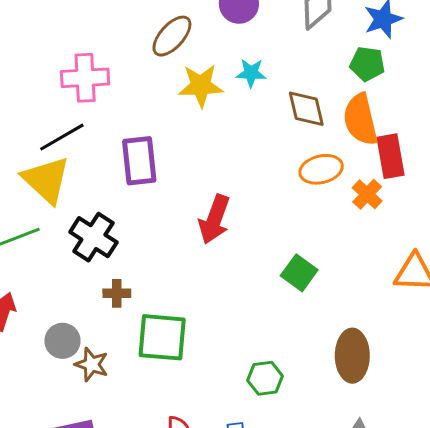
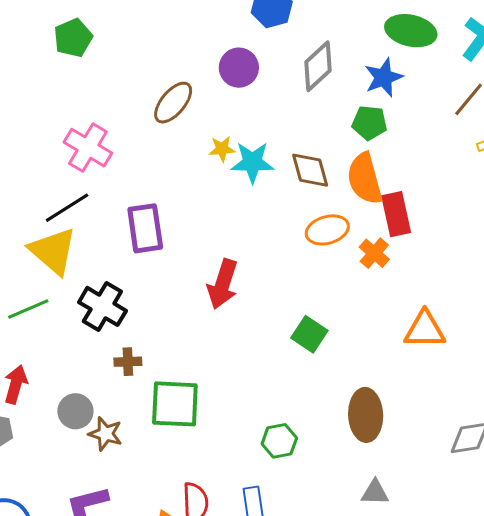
cyan star: (251, 73) -> (252, 162), moved, size x1.4
pink cross: (85, 78) -> (88, 148), turned 36
yellow star: (201, 86) -> (222, 149), moved, size x0.6

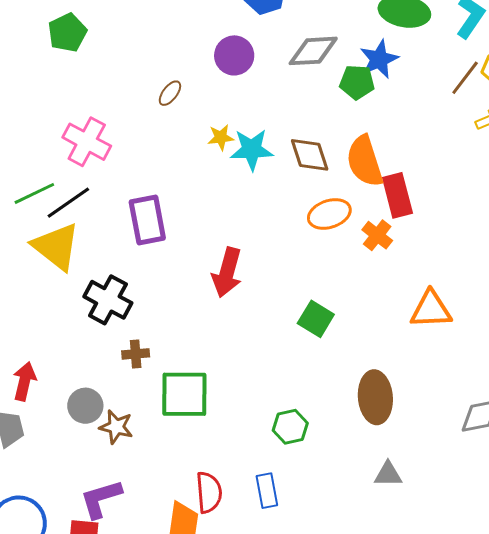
gray diamond: (318, 66) -> (313, 51), turned 42
brown ellipse: (173, 103) -> (170, 93), size x0.6
green pentagon: (369, 123) -> (357, 82), moved
green line: (28, 309) -> (34, 193), moved

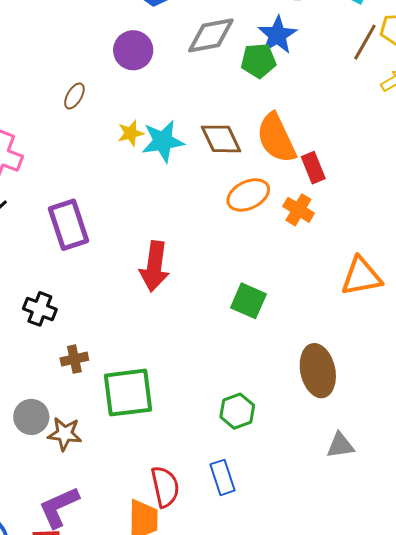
red rectangle: (397, 195) -> (313, 168), size x0.7
black cross: (108, 300) -> (40, 309), size x0.7

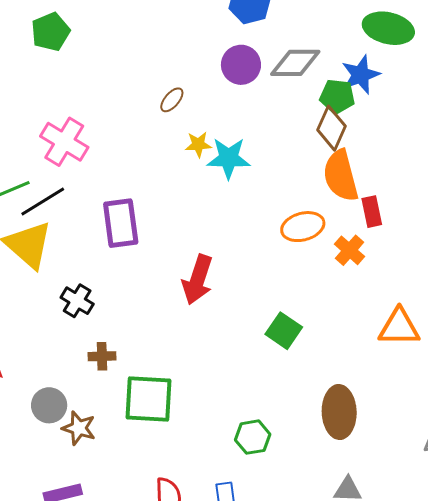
purple circle: (133, 50) -> (241, 65), moved
brown ellipse: (74, 96) -> (172, 100), moved
brown diamond: (221, 139) -> (331, 128), moved, turned 39

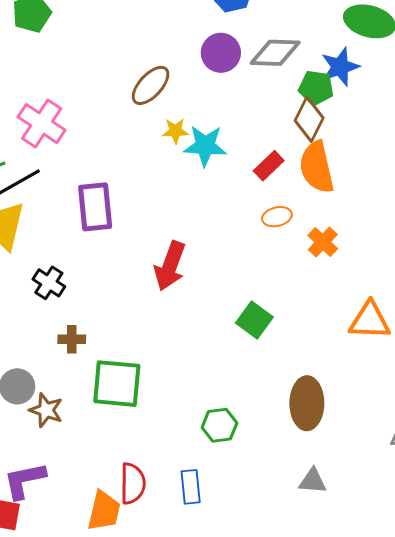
brown ellipse: (172, 100) -> (151, 85), size x1.6
red rectangle: (372, 212) -> (269, 166), moved, turned 56
orange ellipse: (303, 227) -> (277, 217), size x0.7

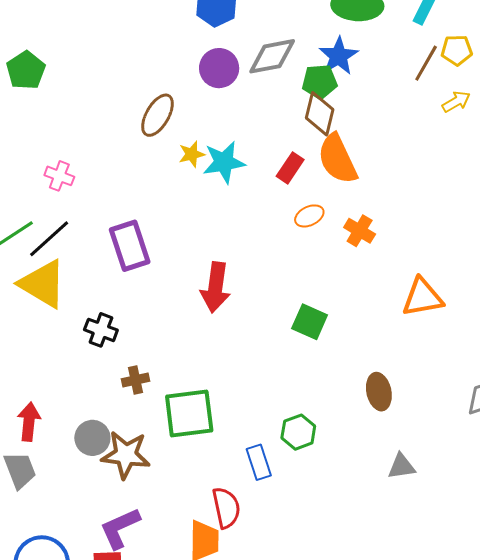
pink cross: (42, 124) -> (59, 176), size x0.6
brown ellipse: (307, 403) -> (379, 392), size x0.7
brown star: (46, 410) -> (126, 455), size x1.4
blue rectangle: (191, 487) -> (259, 462), moved

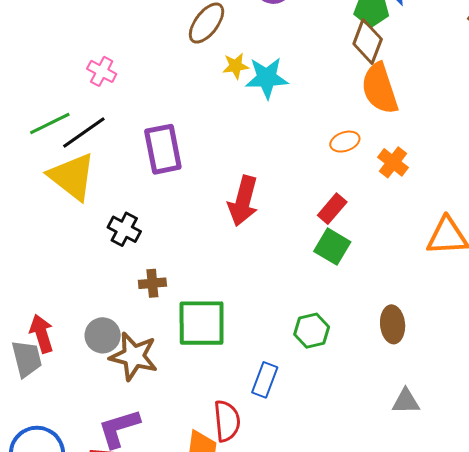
red rectangle: (290, 168) -> (332, 209), moved
red arrow: (29, 422) -> (42, 334), moved, turned -30
green hexagon: (298, 432) -> (312, 331), moved
blue rectangle: (259, 462) -> (265, 380), turned 32

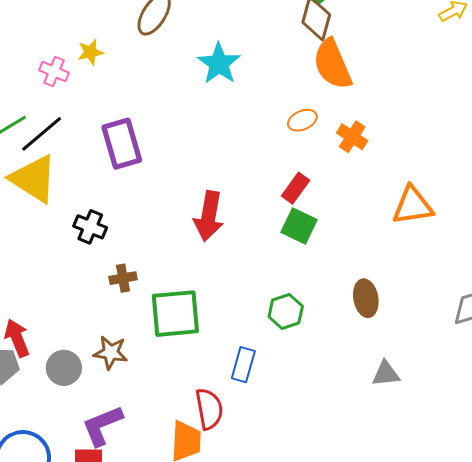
yellow star: (236, 66) -> (90, 52), moved
cyan star: (267, 78) -> (219, 64), turned -30
red arrow: (243, 201) -> (209, 216), moved
gray circle: (103, 335) -> (64, 368), moved
brown star: (134, 356) -> (111, 353), size x0.7

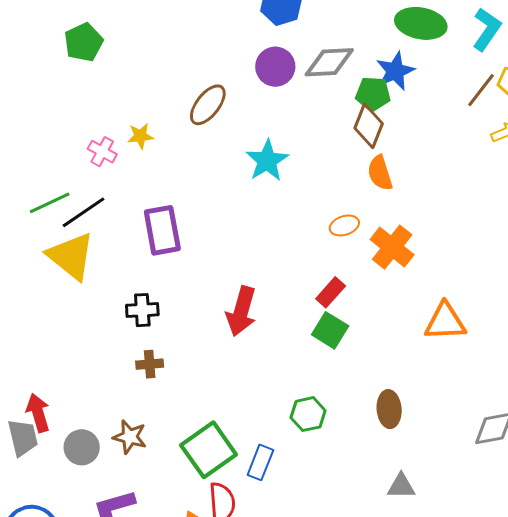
orange semicircle: (332, 64) -> (380, 173), size x0.7
orange cross: (352, 137) -> (392, 247), size x1.4
black cross: (90, 227) -> (142, 310), moved, turned -32
green square: (175, 314) -> (209, 450), moved, turned -36

